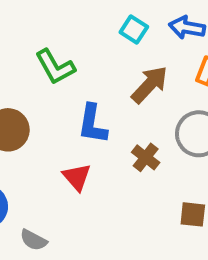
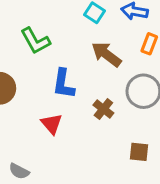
brown arrow: (150, 85) -> (106, 54), turned -96

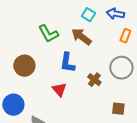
brown arrow: (106, 54) -> (81, 37), moved

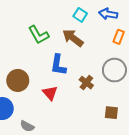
brown circle: (24, 66) -> (18, 80), moved

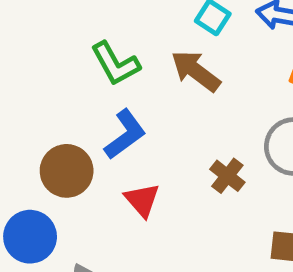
blue L-shape: (58, 65) -> (125, 134), moved, turned -135

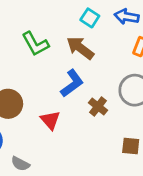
blue L-shape: (125, 134) -> (72, 83), moved

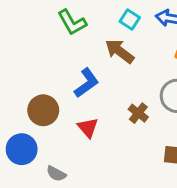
green L-shape: (35, 44) -> (72, 22), moved
blue L-shape: (72, 83) -> (86, 83), moved

